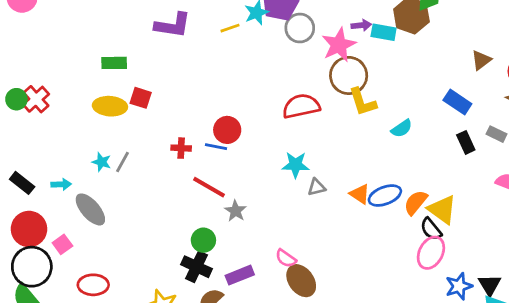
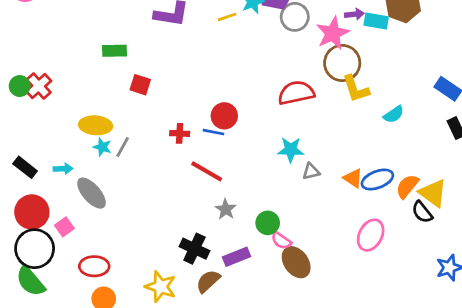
yellow ellipse: (110, 106) -> (96, 125), moved
gray star: (236, 211) -> (226, 209), moved
green circle: (203, 240) -> (268, 223), moved
pink ellipse: (431, 253) -> (371, 235), moved

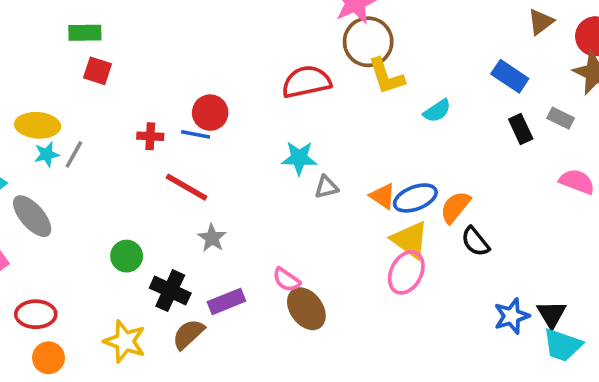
green rectangle: (115, 51) -> (85, 33), moved
cyan star: (102, 147) -> (47, 154), turned -30
yellow triangle: (433, 193) -> (410, 240), moved
green circle: (268, 223) -> (127, 256), moved

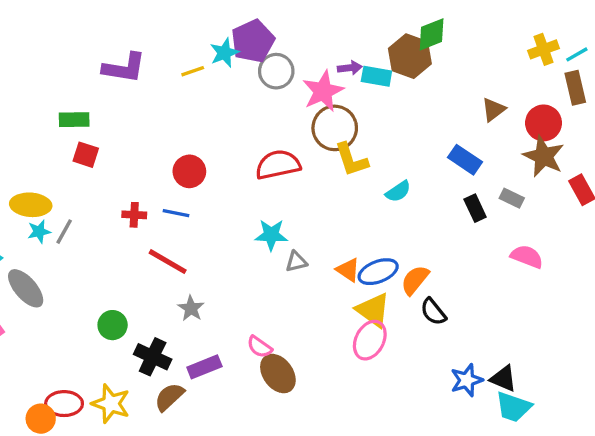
red circle: (210, 113) -> (189, 171), moved
red ellipse: (36, 314) -> (64, 404), moved
black triangle: (552, 314) -> (503, 379), turned -36

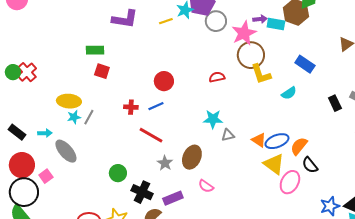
blue rectangle: (465, 160) -> (305, 64), moved
red semicircle: (278, 165) -> (217, 77), size x0.6
blue line: (176, 213) -> (156, 106), turned -35
pink ellipse: (370, 340) -> (290, 182), moved
brown ellipse: (278, 374) -> (192, 157), moved, turned 60

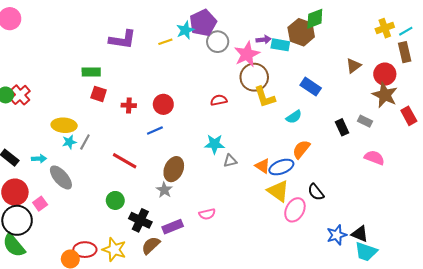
red cross: (131, 107) -> (129, 105), moved
red line: (151, 135) -> (125, 161), moved
orange semicircle: (299, 146) -> (301, 149), moved
brown ellipse: (192, 157) -> (174, 169), moved
pink semicircle: (206, 186) -> (207, 214), turned -49

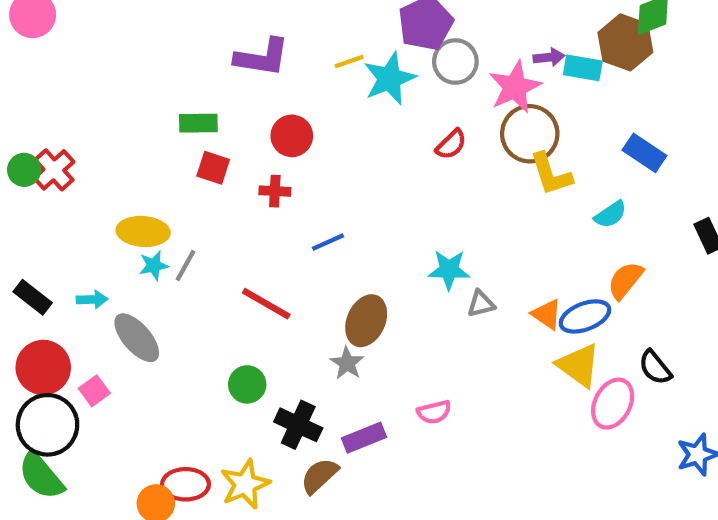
cyan star: (185, 30) -> (390, 79), moved, size x1.4
red semicircle: (219, 100) -> (451, 144), moved, turned 147
red circle: (163, 104) -> (292, 136), moved
yellow star: (114, 250) -> (245, 484), turned 30

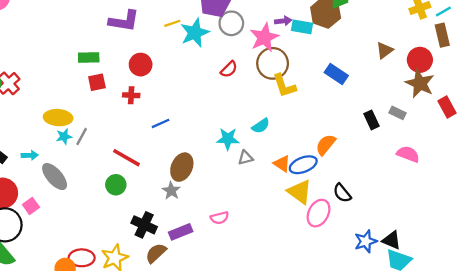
red square: (213, 168) -> (97, 82), turned -30
cyan semicircle: (610, 214) -> (261, 126), moved
green circle: (247, 384) -> (116, 185), moved

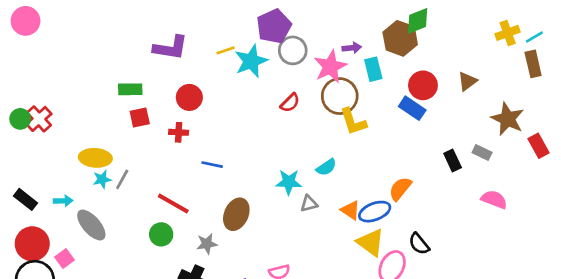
cyan rectangle: (302, 27) -> (373, 69), moved, turned 66
red circle: (420, 60) -> (423, 85), moved
blue line: (161, 123) -> (212, 165), turned 36
gray star: (171, 191) -> (207, 244), moved, turned 30

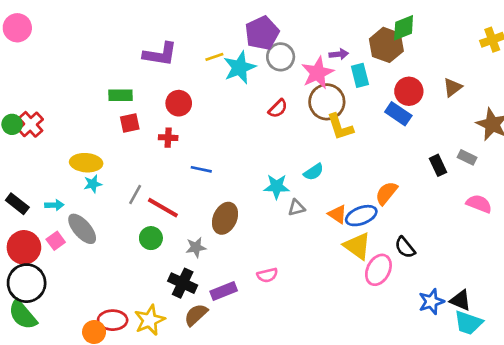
gray line: (122, 179) -> (135, 194), moved
pink square: (64, 259) -> (56, 241), moved

